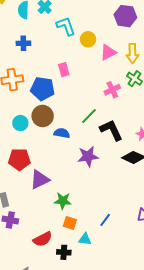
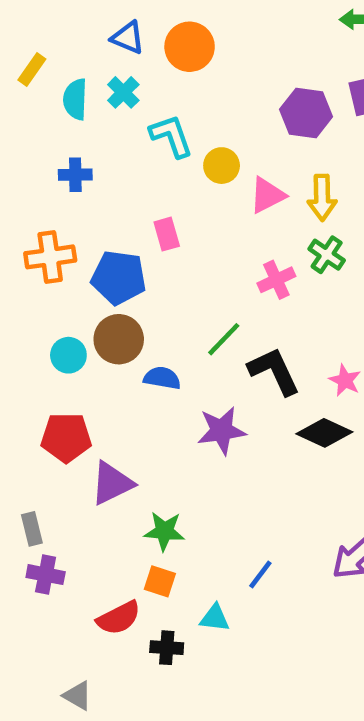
orange square: (70, 223) -> (160, 581), moved

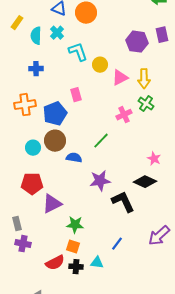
blue pentagon: (119, 278) -> (55, 114), turned -30
black L-shape: (274, 371) -> (123, 202), moved
black cross: (167, 648) -> (76, 267), moved

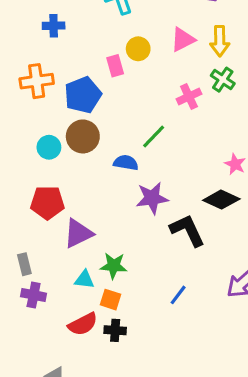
yellow circle: (100, 65) -> (138, 49), moved
blue semicircle: (74, 158) -> (126, 163), moved
cyan triangle: (97, 263) -> (84, 280), moved

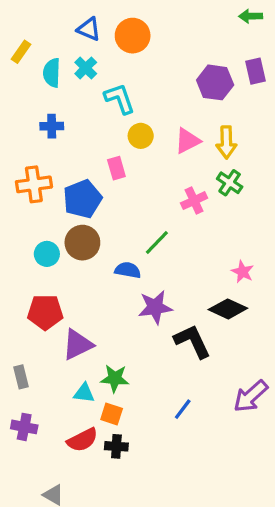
yellow circle: (138, 49) -> (141, 136), moved
purple cross: (34, 295) -> (24, 427), moved

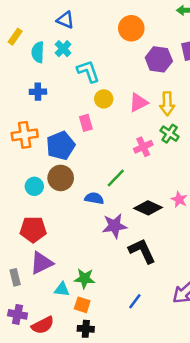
orange circle: (133, 36) -> (131, 28), moved
black diamond: (228, 309) -> (148, 208), moved
purple triangle: (78, 344) -> (41, 263), moved
red semicircle: (82, 440) -> (43, 325), moved

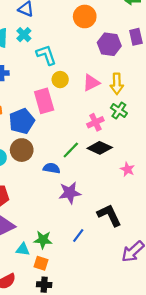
pink rectangle: (86, 123) -> (44, 101), size x1.6
black diamond: (148, 208) -> (100, 148), moved
black L-shape: (142, 251) -> (109, 215), moved
blue line: (135, 301) -> (78, 235), moved

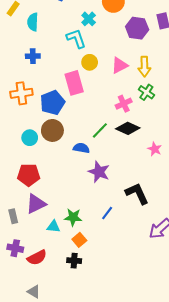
cyan cross: (24, 35) -> (89, 19), moved
purple star: (70, 193) -> (99, 172), turned 30
orange square: (41, 263) -> (79, 240), moved, turned 32

